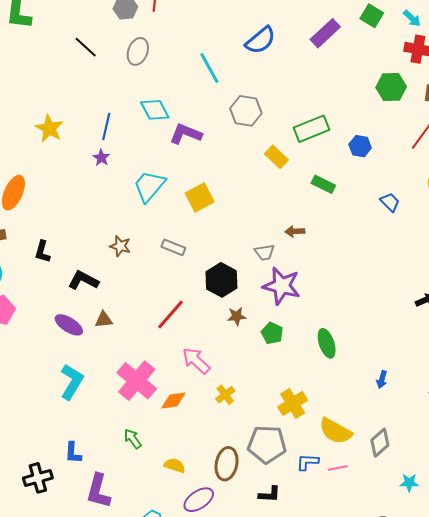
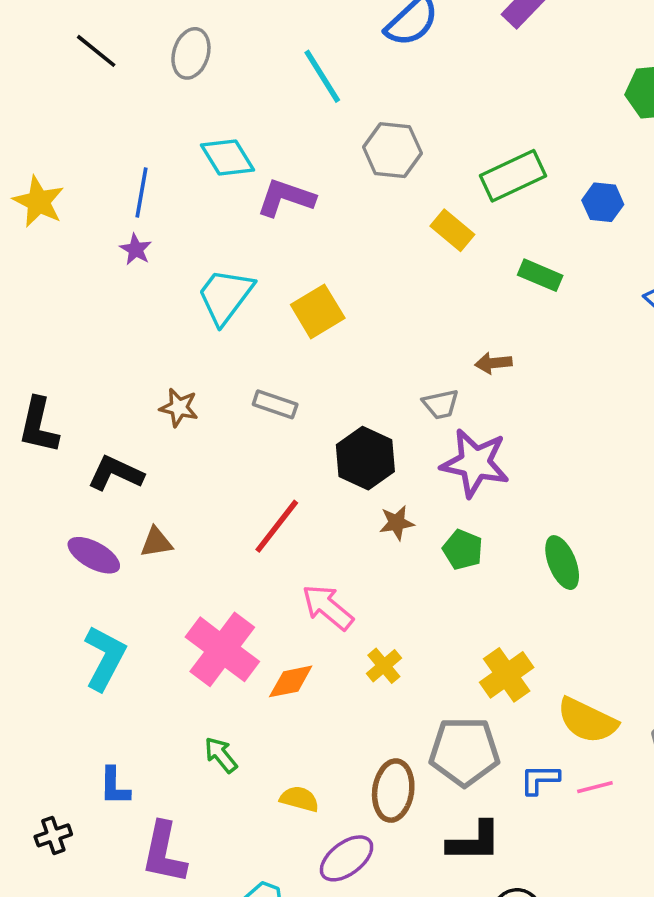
black L-shape: (42, 252) -> (39, 425), size x1.4
black cross: (38, 478) -> (53, 835), size x0.7
black L-shape: (270, 494) -> (474, 842), size x1.4

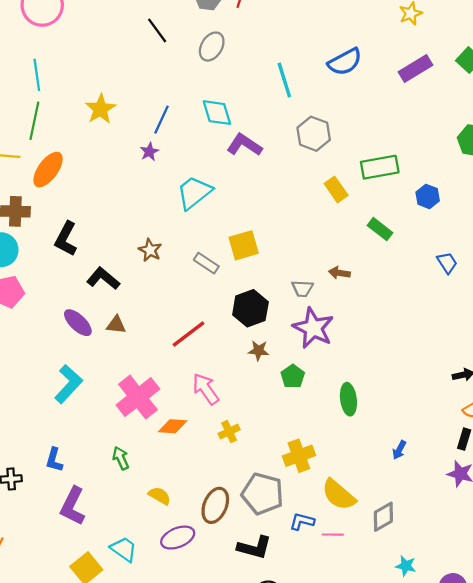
yellow square: (318, 311) -> (244, 245), moved

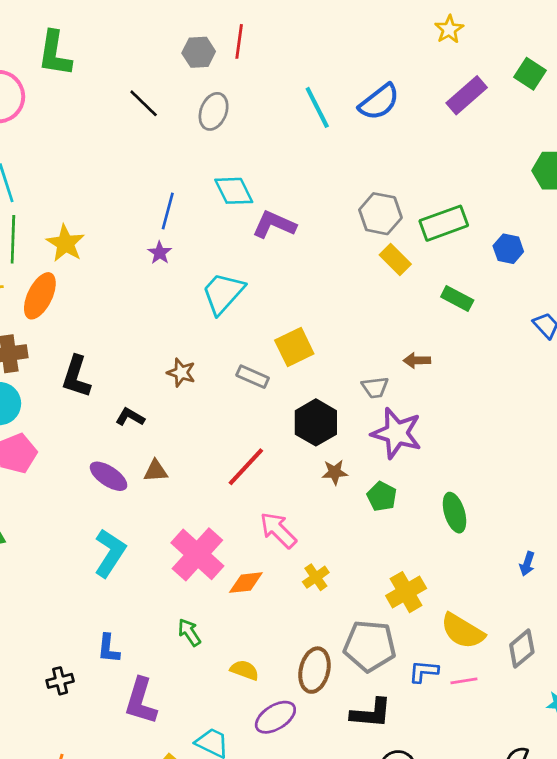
cyan line: (284, 80) -> (317, 107), moved
yellow star: (100, 109) -> (65, 243), moved
gray hexagon: (314, 134) -> (380, 214), moved
black L-shape: (103, 278) -> (130, 417), size x0.7

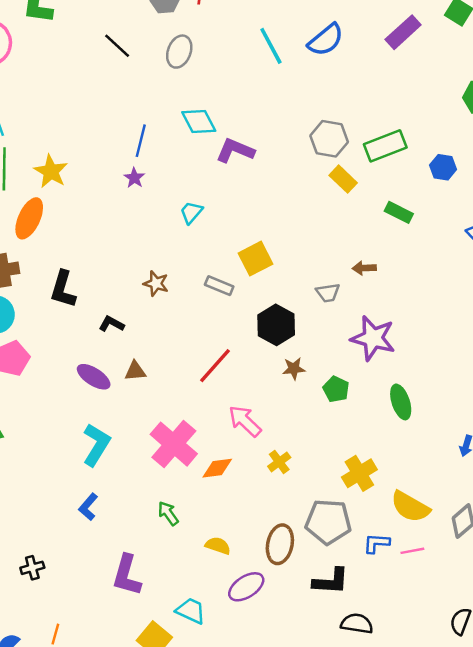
cyan trapezoid: (223, 293) -> (191, 212), size x0.6
purple star: (397, 433) -> (373, 338), moved
blue L-shape: (109, 649) -> (88, 507), moved, turned 36
black cross: (60, 681) -> (32, 568), moved

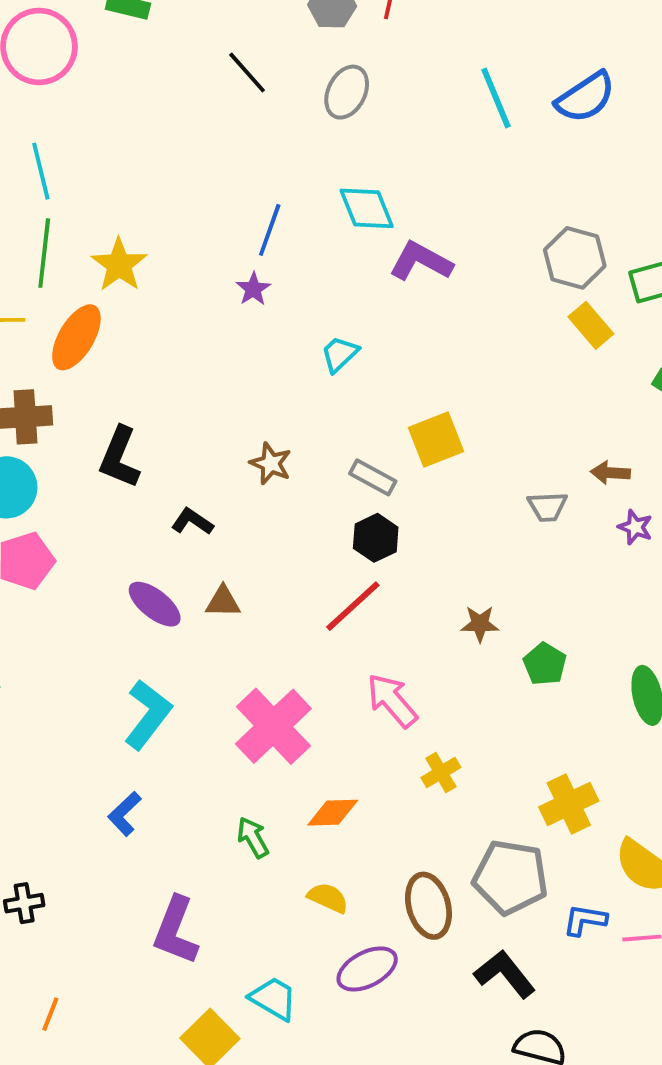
black hexagon: (276, 325) -> (376, 538), moved, size x0.7
purple star: (373, 338) -> (635, 527), moved, size x0.5
orange diamond: (217, 468) -> (333, 813), moved
brown ellipse: (280, 544) -> (428, 906), turned -33
black L-shape: (331, 581) -> (505, 974), turned -138

